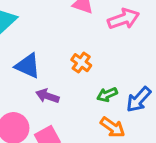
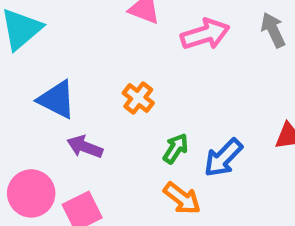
green arrow: (107, 95) -> (176, 148), turned 144

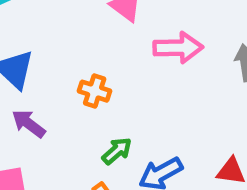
orange cross: (138, 98) -> (95, 91), turned -36

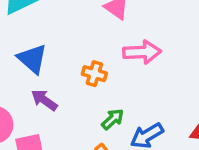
pink arrow: (178, 48) -> (142, 52), moved

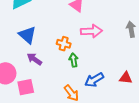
green arrow: (113, 119) -> (74, 60), moved, turned -56

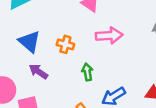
orange cross: (64, 44) -> (65, 44), moved

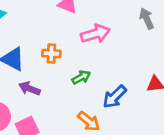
green arrow: (87, 72) -> (81, 77), turned 84

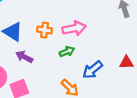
pink arrow: (95, 34) -> (74, 28), moved

